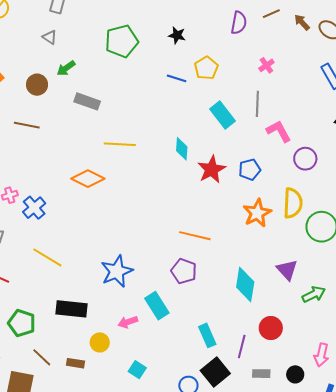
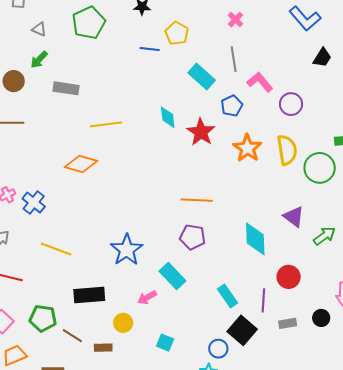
gray triangle: (50, 37) -> (39, 29), moved
blue pentagon: (250, 170) -> (232, 106), moved
orange star: (257, 213) -> (247, 148), moved
brown line: (42, 357) -> (72, 336), moved

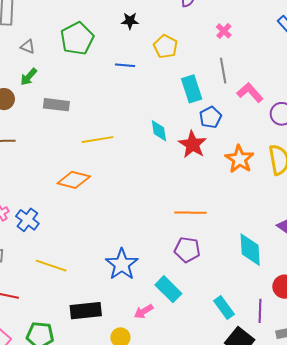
blue line: (150, 49) -> (125, 65), moved
cyan rectangle: (202, 76) -> (192, 89), turned 32
blue pentagon: (232, 106) -> (210, 117), moved

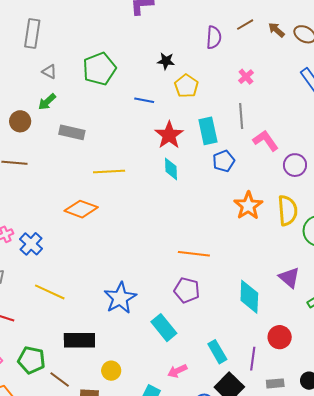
black star: (130, 21) -> (166, 61), moved
red star: (193, 144) -> (169, 135), moved
pink arrow: (144, 311) -> (177, 371), moved

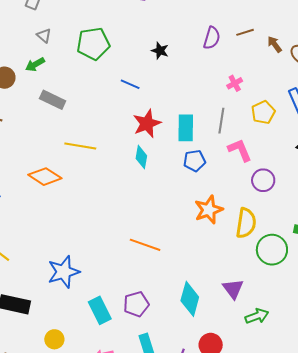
yellow pentagon: (186, 86) -> (263, 112), moved
purple pentagon: (187, 290) -> (136, 304), moved, turned 30
yellow circle: (111, 371) -> (54, 339), moved

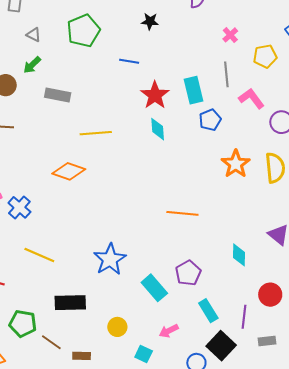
yellow pentagon: (263, 112) -> (265, 56), turned 30
cyan diamond: (190, 299) -> (239, 255), size x0.7

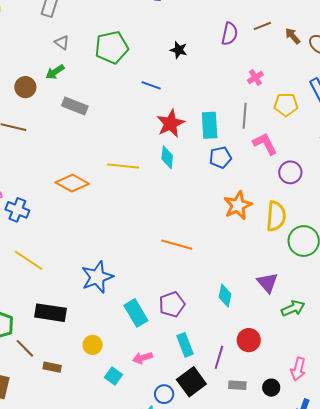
yellow line: (96, 133) -> (123, 166), moved
blue cross: (19, 207) -> (17, 210), turned -30

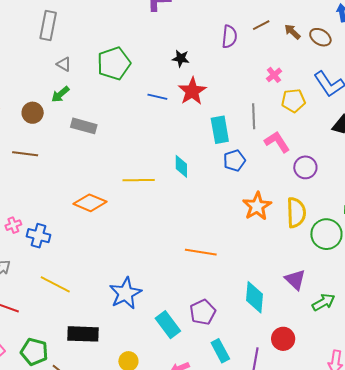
pink cross: (255, 78) -> (274, 75), moved
red star: (171, 123) -> (192, 91), moved
cyan diamond: (225, 296) -> (254, 297), size x1.4

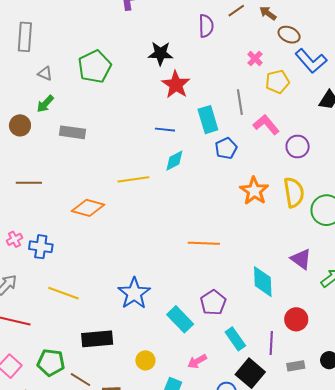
brown ellipse: (320, 37) -> (289, 35), moved
black star: (181, 58) -> (160, 53), size x1.4
blue line: (157, 97) -> (165, 130), moved
brown line: (25, 154) -> (29, 183), moved
cyan diamond: (181, 166) -> (174, 161), turned 70

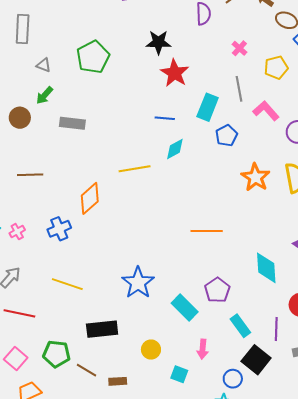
pink cross: (255, 59) -> (239, 48), moved
cyan rectangle: (208, 120) -> (208, 107), turned 40
orange diamond: (88, 208) -> (90, 198), turned -56
blue cross: (41, 247) -> (59, 229), moved, turned -30
pink arrow: (197, 361) -> (203, 349), turned -54

